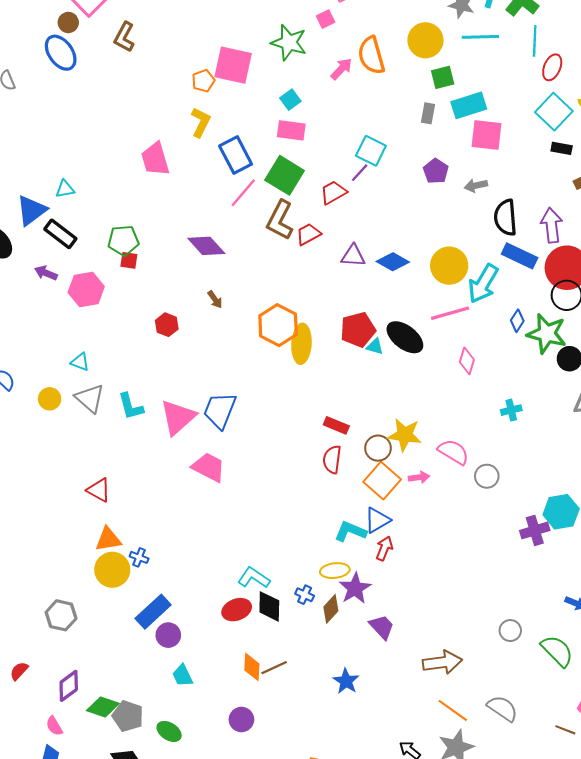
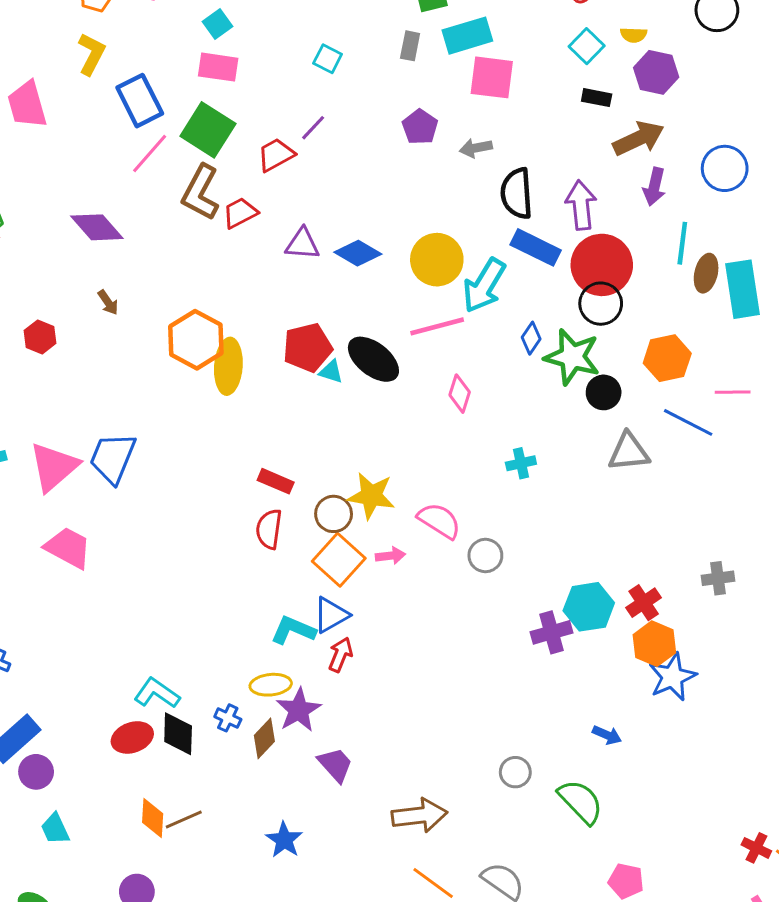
cyan square: (554, 112) -> (587, 46), size x0.7
cyan square: (371, 151) -> (328, 59), moved, size x0.7
pink trapezoid: (209, 467) -> (68, 548), moved

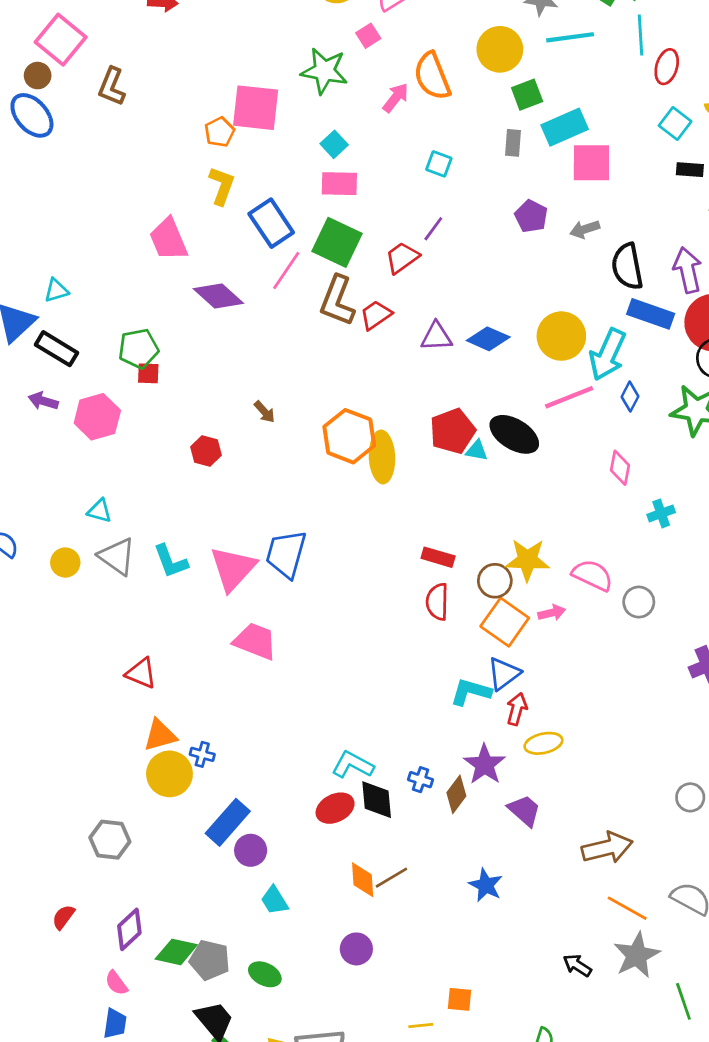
purple diamond: (97, 227) -> (218, 296), moved
blue diamond: (531, 338) -> (630, 397), moved
pink diamond: (460, 394) -> (620, 468), moved
yellow ellipse: (271, 685) -> (543, 743), moved

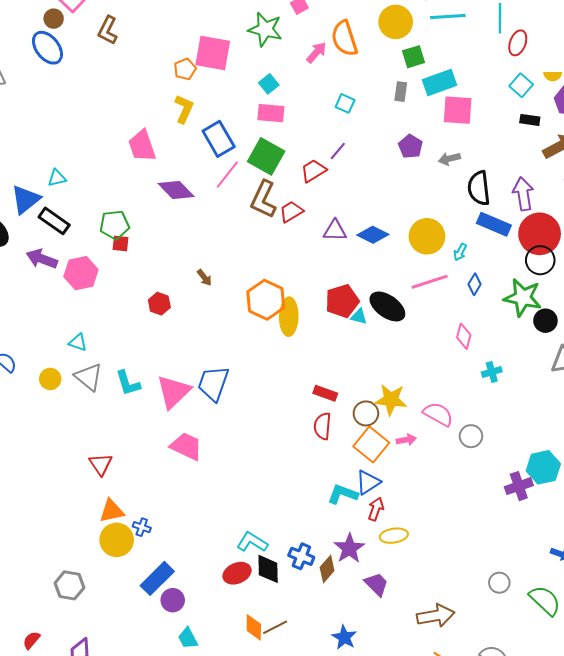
cyan arrow: (608, 355) -> (460, 252), size x0.5
purple arrow: (43, 401) -> (42, 259), size x1.4
red triangle: (141, 673) -> (101, 464), turned 30
blue cross: (420, 780) -> (301, 556), size x1.4

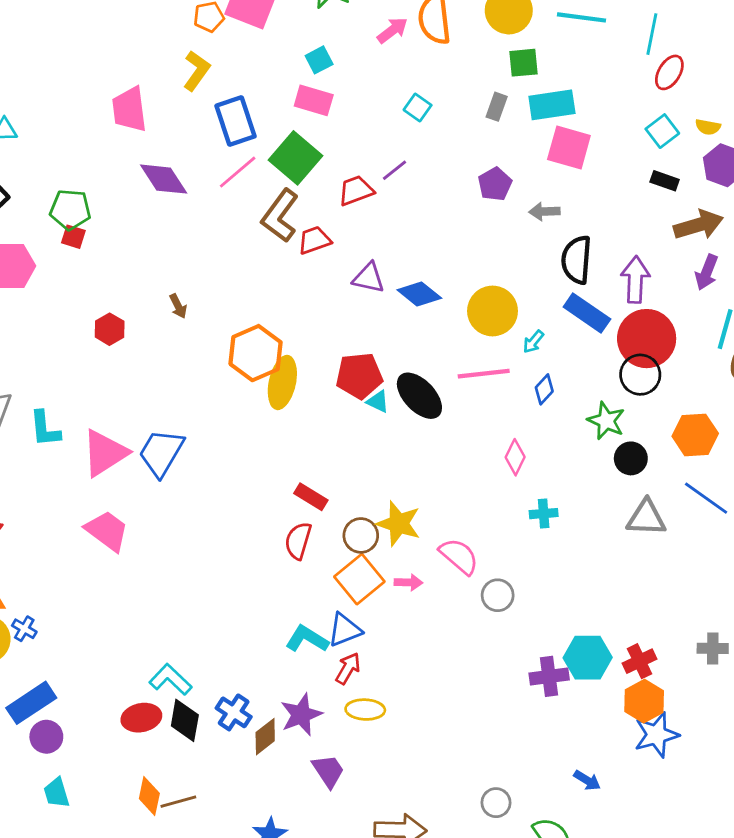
green star: (523, 298) -> (606, 421), size x0.7

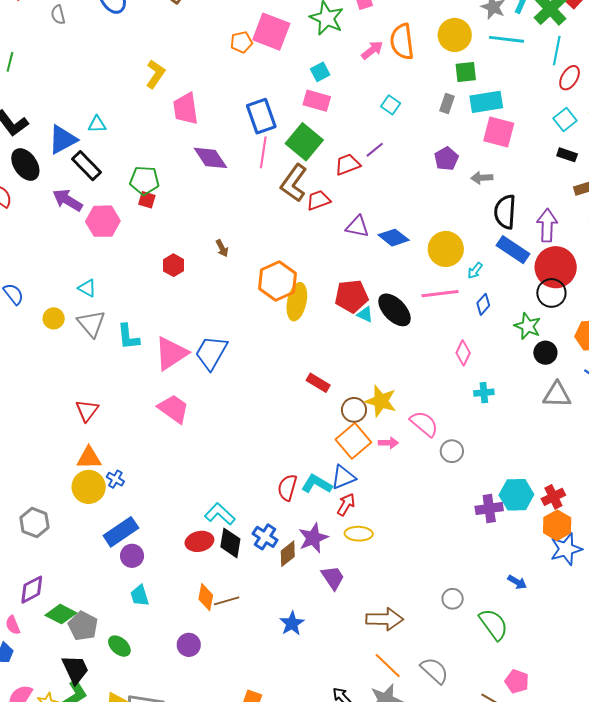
yellow L-shape: (197, 71) -> (155, 74), moved
pink line: (238, 172) -> (263, 152), turned -40
red semicircle: (298, 541) -> (287, 488), moved

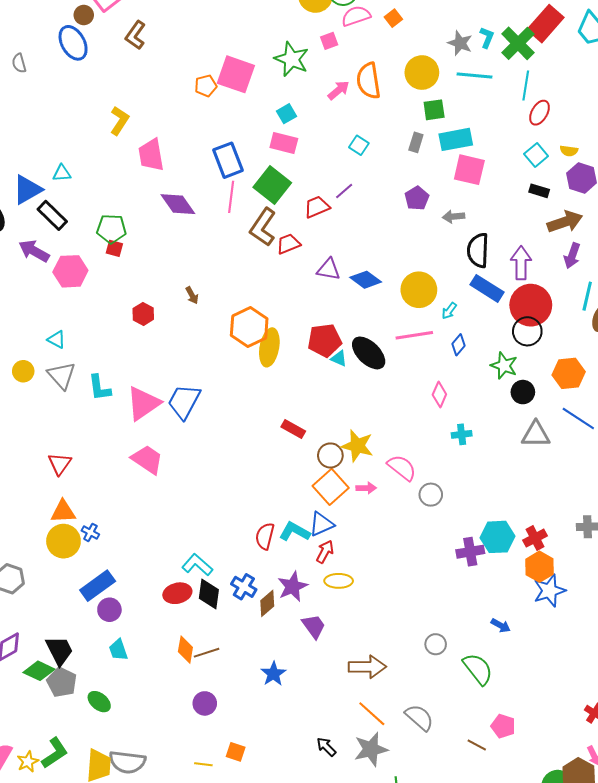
purple circle: (189, 645) -> (205, 703), moved
black trapezoid: (75, 669) -> (59, 651), moved

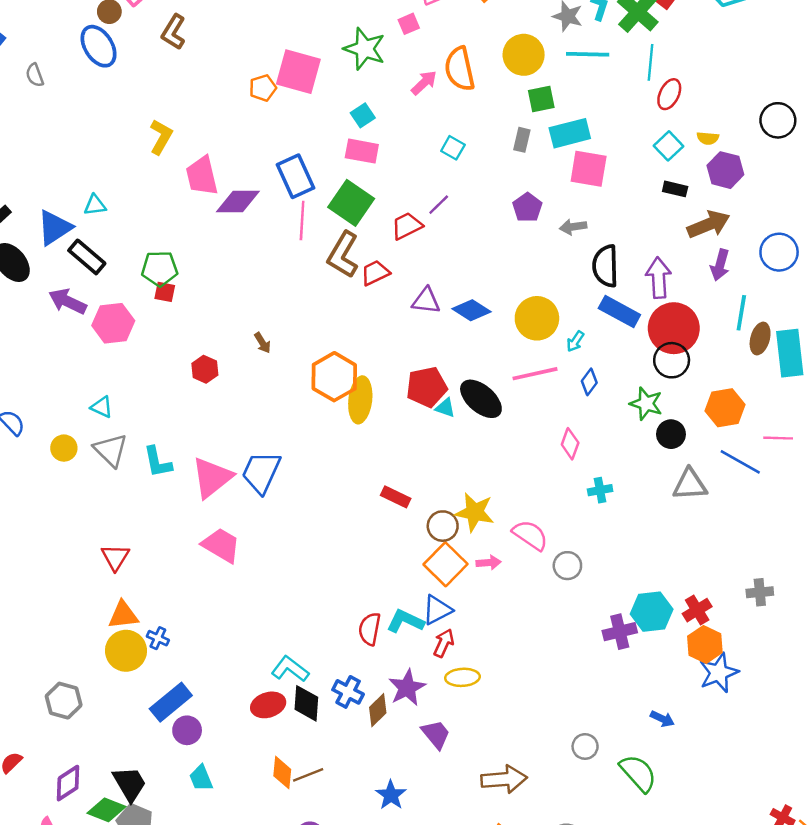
purple diamond: (178, 204) -> (238, 201), moved, turned -51

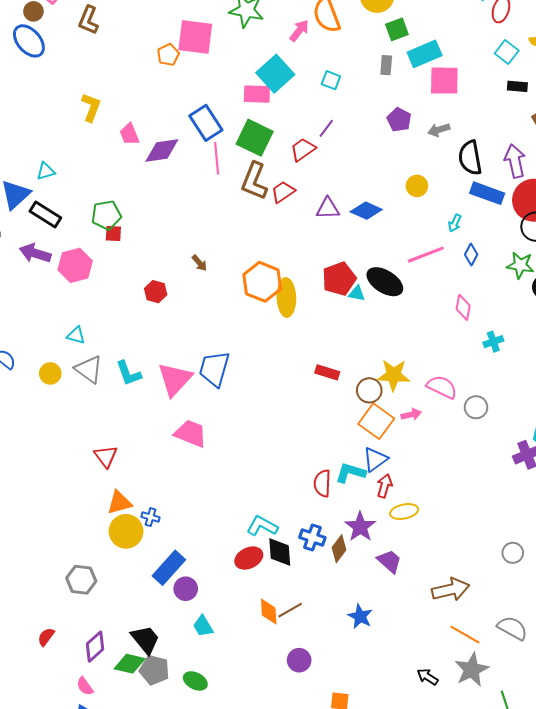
cyan square: (363, 115) -> (275, 74), moved, size x1.8
pink trapezoid: (202, 176) -> (129, 134), size x0.7
yellow circle: (537, 318) -> (417, 186), moved, size x0.6

